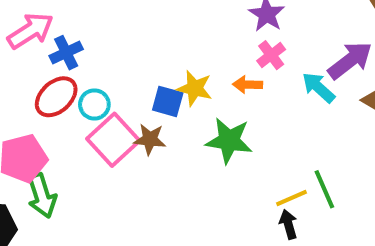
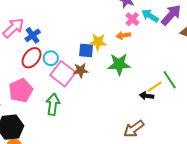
cyan arrow: (318, 87) -> (150, 16), moved
green arrow: (42, 196) -> (53, 104), moved, turned -145
black arrow: (288, 224) -> (147, 96), moved, turned -56

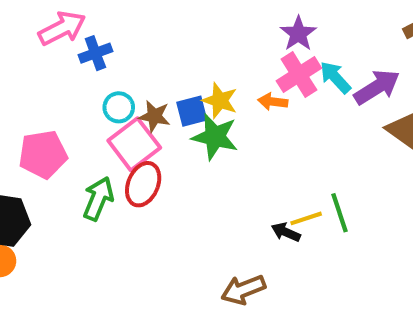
pink cross: (132, 19) -> (299, 74), size x1.5
blue square: (86, 50) -> (192, 111), turned -35
red ellipse: (32, 58) -> (143, 184), moved, turned -30
green star: (119, 64) -> (215, 137), moved
brown star: (81, 70) -> (154, 116), moved

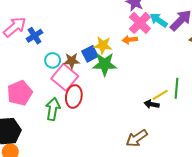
green line: (339, 213) -> (176, 88), turned 36

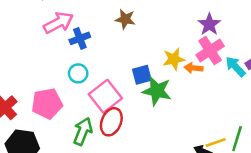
cyan arrow: (159, 20) -> (235, 67), moved
yellow star: (103, 45) -> (174, 59), moved, turned -30
cyan circle: (53, 60) -> (78, 73), moved
brown star: (72, 61) -> (125, 19), moved

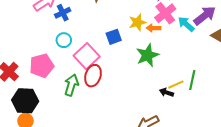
green star: (157, 91) -> (147, 55), moved, turned -30

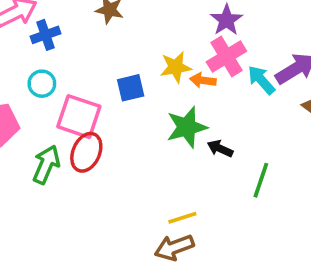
pink square: (87, 56) -> (79, 117), turned -35
yellow line: (176, 85) -> (182, 218), moved
black arrow: (166, 92) -> (220, 149), moved

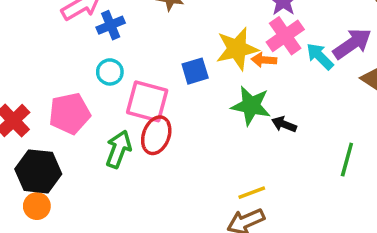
yellow star: (176, 67) -> (237, 49), size x1.4
green star: (187, 127) -> (251, 106), turned 30
green line: (261, 180) -> (347, 160), moved

